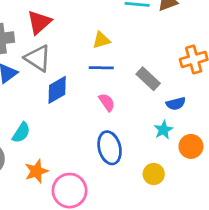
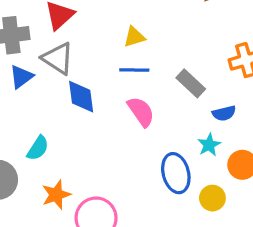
blue diamond: (57, 90) -> (81, 97), turned -68
pink semicircle: (107, 102) -> (141, 112), size x1.4
blue ellipse: (110, 148) -> (176, 173), moved
yellow circle: (154, 174) -> (212, 198), moved

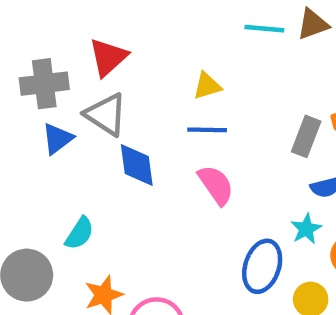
gray rectangle: (191, 83) -> (306, 136), moved, turned 68
blue ellipse: (176, 173) -> (262, 266), turned 33

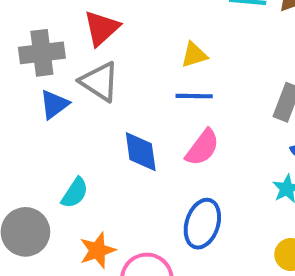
blue diamond: (137, 165) -> (141, 152), moved
pink semicircle: (216, 185) -> (202, 148), turned 72
blue ellipse: (262, 266) -> (202, 224), moved

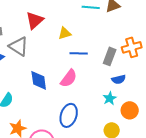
red triangle: (102, 28) -> (35, 20), moved
blue line: (194, 96) -> (79, 53), moved

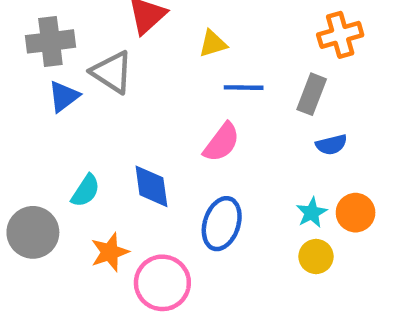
orange cross: (132, 47) -> (340, 35), moved
blue diamond: (39, 80) -> (151, 186), moved
cyan star: (110, 98) -> (312, 213), moved

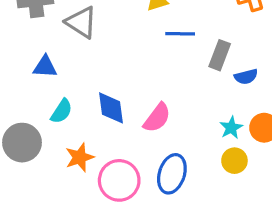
gray rectangle: (312, 94) -> (220, 55), moved
blue triangle: (64, 96) -> (45, 67), moved, turned 40
pink semicircle: (222, 142) -> (157, 118), moved
blue ellipse: (222, 224) -> (172, 174), moved

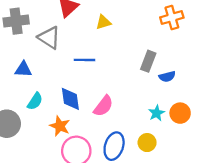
blue line: (180, 34) -> (85, 60), moved
orange star: (80, 157) -> (60, 126), moved, turned -30
yellow circle: (234, 161) -> (147, 143), moved

